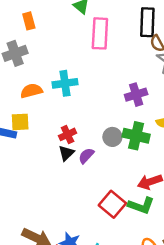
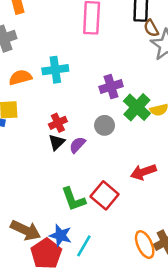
purple cross: (136, 95) -> (111, 87), moved
green cross: (136, 136) -> (137, 107), moved, turned 30
green L-shape: (141, 206) -> (73, 199), moved, turned 50

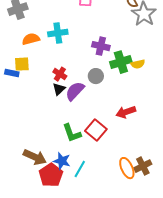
purple cross: (111, 87) -> (101, 46), turned 30
green cross: (137, 107) -> (121, 62), turned 30
red cross: (58, 123) -> (60, 74), turned -32
purple semicircle: (77, 145) -> (75, 91), size x1.5

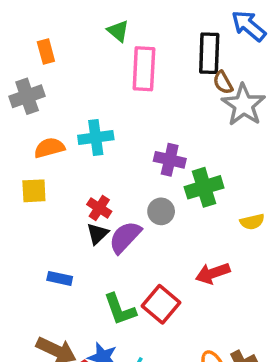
yellow semicircle: (138, 64) -> (252, 222), moved
blue rectangle: (12, 73) -> (60, 278), moved

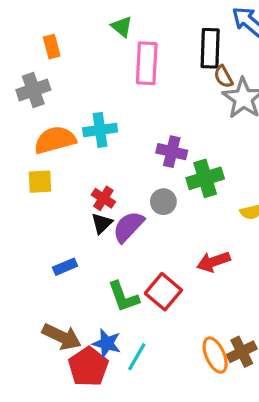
orange semicircle: (49, 148) -> (55, 140), size x1.4
blue rectangle: (60, 278) -> (65, 267), turned -35

